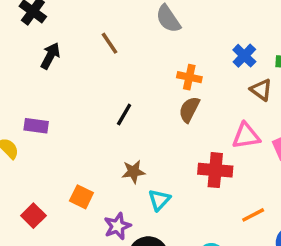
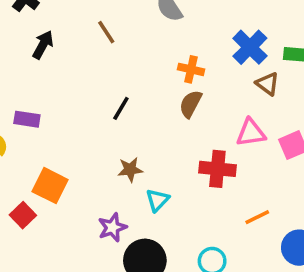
blue cross: (244, 56) -> (250, 47), size x1.4
orange square: (81, 197) -> (50, 186), moved, size x1.4

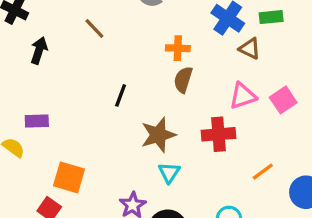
brown star: (130, 170) -> (158, 135), moved, size x1.5

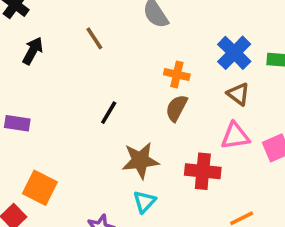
brown triangle: (250, 49) -> (238, 94), moved

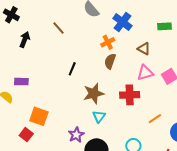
blue cross: (234, 53) -> (122, 22), moved
orange cross: (177, 74) -> (108, 42), turned -32

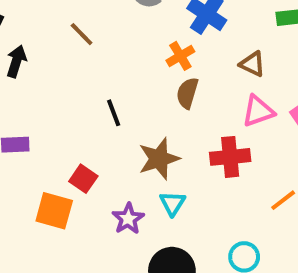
black line: (72, 69) -> (114, 113), turned -40
red square: (26, 135) -> (83, 179), moved
purple star: (76, 135) -> (128, 219), moved

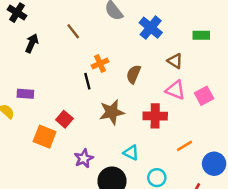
orange cross: (180, 56) -> (100, 63), moved
pink triangle: (258, 111) -> (175, 90), turned 35
cyan triangle: (172, 203) -> (131, 153), moved, turned -42
purple star: (128, 219) -> (84, 158), moved

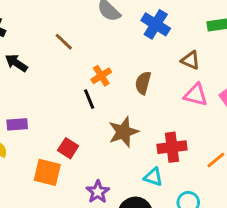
black arrow: (32, 43) -> (16, 63), turned -72
red cross: (155, 116) -> (172, 147), moved

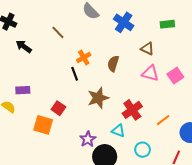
red cross: (172, 147) -> (132, 110), turned -30
purple star: (98, 192) -> (88, 139), moved

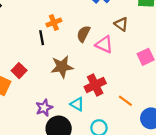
pink triangle: (150, 73) -> (104, 44), moved
orange line: (163, 120) -> (125, 101), turned 64

